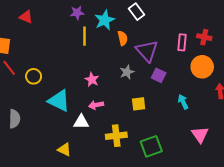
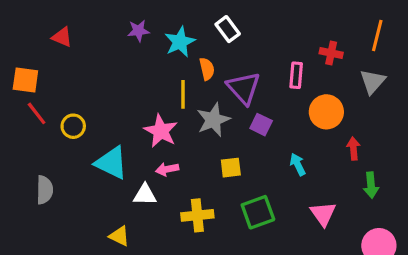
yellow line: (84, 36) -> (183, 94), moved
red cross: (204, 37) -> (331, 53), moved
gray star: (127, 72) -> (213, 120), size x1.5
pink star: (92, 80) -> (161, 131), size x1.5
green square: (151, 146) -> (258, 212), moved

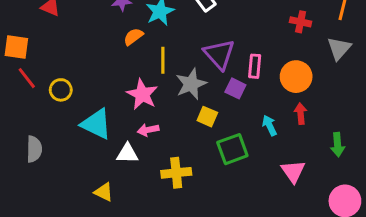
orange semicircle: (207, 69) -> (133, 37), moved, turned -114
pink rectangle: (296, 75) -> (255, 66), moved
red arrow: (353, 148) -> (301, 114), moved
yellow square: (231, 168) -> (207, 117), moved, turned 30
green square: (258, 212) -> (232, 149), moved

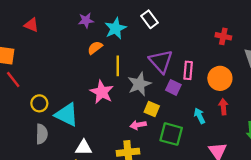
yellow circle: (61, 90) -> (39, 103), moved
pink arrow: (148, 130) -> (138, 125), moved
gray semicircle: (34, 149) -> (42, 134), moved
green square: (232, 149) -> (171, 134), turned 35
white triangle: (127, 154) -> (84, 148), moved

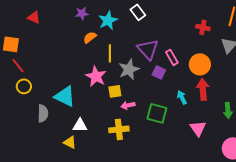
pink rectangle: (188, 70) -> (172, 57), turned -35
yellow circle: (39, 103) -> (24, 86), moved
red arrow: (223, 107) -> (203, 89), size x1.5
yellow square: (152, 109) -> (115, 91), moved, turned -32

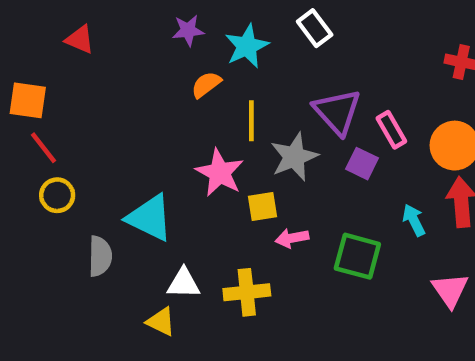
yellow cross: (119, 129) -> (247, 292), moved

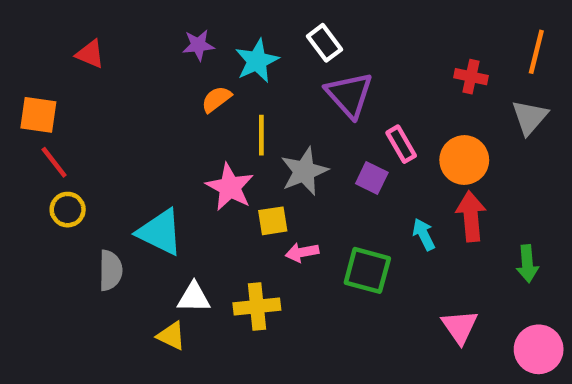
purple triangle: (337, 112) -> (349, 95), moved
pink triangle: (450, 290) -> (460, 327), moved

